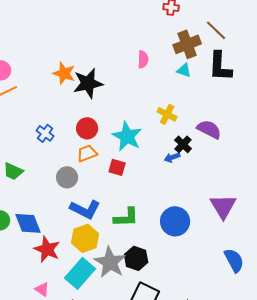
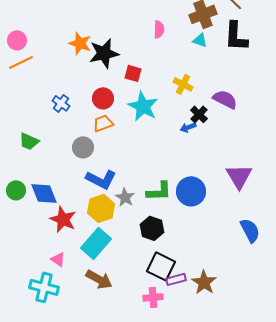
red square: (117, 167) -> (133, 73), moved
green L-shape: (126, 217) -> (159, 191), moved
gray star: (110, 262) -> (125, 197), moved, size x0.6

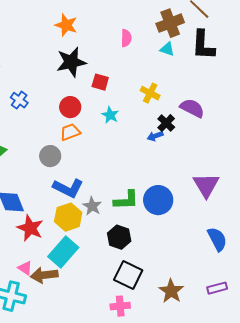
orange star: (80, 43) -> (66, 25), moved
blue cross: (61, 103) -> (19, 100), moved
cyan star: (143, 106) -> (110, 115), size x0.6
brown arrow: (99, 279) -> (44, 275), moved, turned 144
purple rectangle: (176, 279) -> (217, 288), moved

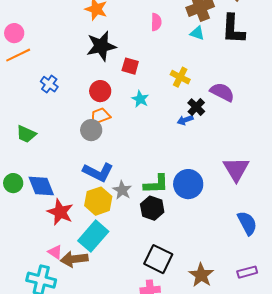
gray circle: (50, 156) -> (91, 130), moved
black hexagon: (119, 237) -> (152, 208), moved

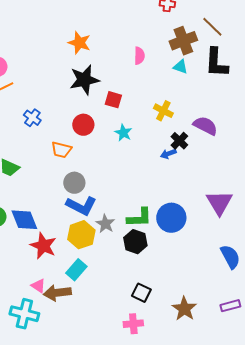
orange trapezoid: (100, 116) -> (61, 150), moved, turned -145
gray circle: (91, 130) -> (74, 183), moved
cyan rectangle: (93, 236) -> (76, 270), size x0.7
black square: (158, 259) -> (141, 293), size x0.7

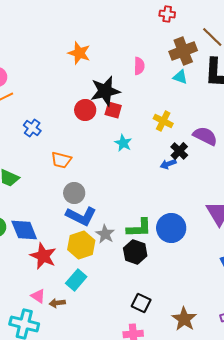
black star: (84, 80) -> (105, 91), moved
red circle: (83, 125) -> (85, 110), moved
brown arrow: (57, 293) -> (57, 303), size x0.6

